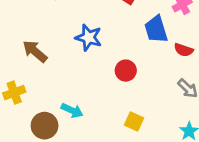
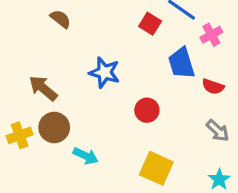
yellow square: (134, 122) -> (156, 168), size x1.5
brown circle: (45, 126) -> (54, 127), moved

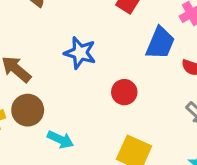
blue trapezoid: (182, 63) -> (160, 43), turned -140

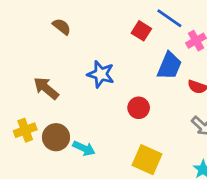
brown circle: (28, 110) -> (56, 137), moved

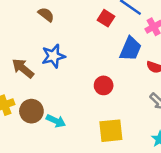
brown semicircle: (62, 27) -> (46, 15), moved
blue star: (101, 74) -> (53, 56), moved, turned -30
yellow square: (147, 160) -> (111, 131), turned -30

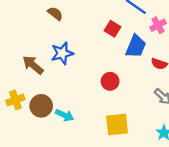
red square: (106, 18) -> (112, 29), moved

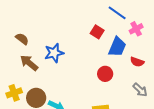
brown semicircle: (55, 14) -> (22, 39), moved
red circle: (110, 81) -> (105, 74), moved

